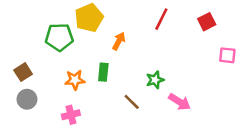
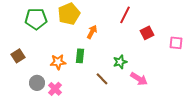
red square: (207, 22) -> (147, 33), moved
green pentagon: (59, 37) -> (36, 19), moved
gray circle: (27, 99) -> (37, 83), moved
pink cross: (71, 115) -> (55, 89), turned -32

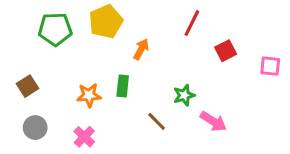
gray circle: (37, 83) -> (35, 128), moved

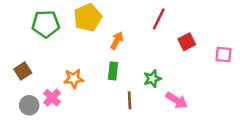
green rectangle: (123, 86) -> (113, 71), moved
brown line: (157, 121) -> (130, 100), turned 42
pink cross: (84, 137) -> (52, 98), moved

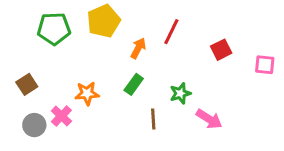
red line: (159, 19) -> (171, 32), moved
green rectangle: (113, 71) -> (134, 84), turned 30

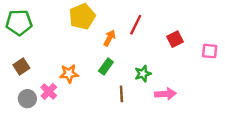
green pentagon: (54, 29) -> (19, 22), moved
pink arrow: (209, 119) -> (165, 94), turned -36

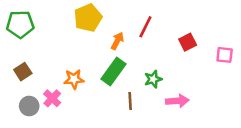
green rectangle: (106, 67) -> (113, 72), size x1.5

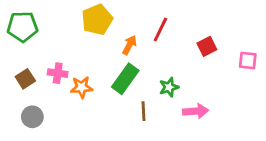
pink cross: (52, 98) -> (58, 73), moved, turned -36

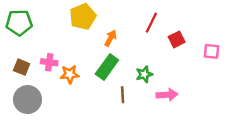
red line: (160, 29) -> (151, 23), moved
brown square: (25, 79) -> (22, 67), turned -35
gray circle: (32, 117) -> (28, 100), size x1.5

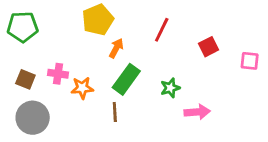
red line: (151, 23) -> (162, 30), moved
orange arrow: (110, 38) -> (116, 48), moved
brown line: (123, 95) -> (115, 112), moved

